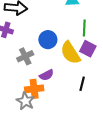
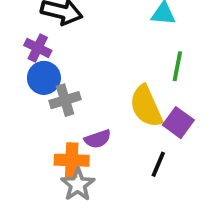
blue circle: (48, 40) -> (44, 78), moved
purple square: (88, 49) -> (178, 123), moved
gray star: (25, 101) -> (78, 185), moved

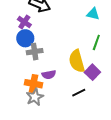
black line: (158, 164) -> (79, 93), turned 32

